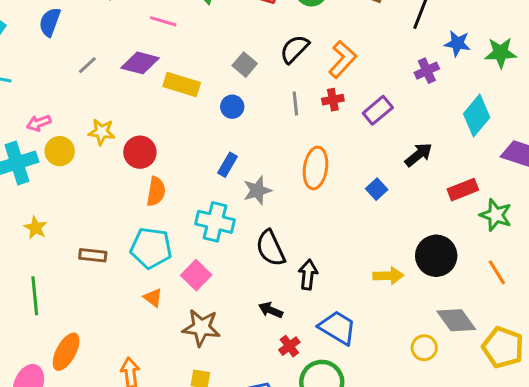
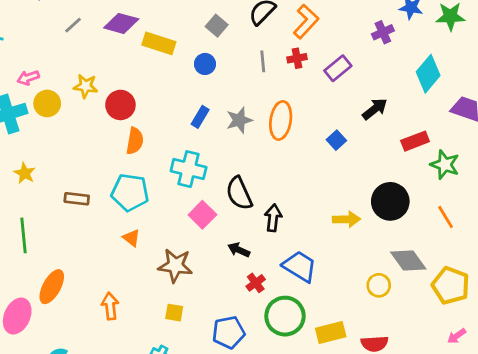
gray star: (257, 190) -> (239, 120), moved
pink square: (196, 275) -> (202, 215), moved

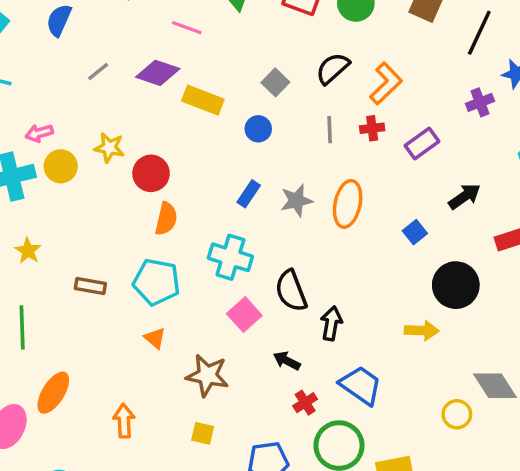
black circle: (390, 201) -> (456, 285), moved

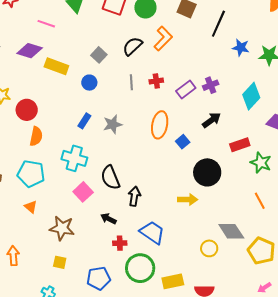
orange L-shape: (386, 84) -> (163, 39), moved
purple cross: (480, 102) -> (211, 85), moved
orange ellipse: (348, 204) -> (160, 125), moved
red cross: (305, 403) -> (120, 243), turned 32

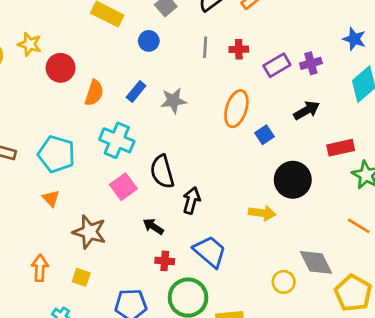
blue star: (241, 48) -> (354, 39), moved
orange semicircle: (36, 136) -> (94, 93), moved
orange line: (260, 201) -> (359, 226), turned -36
orange arrow: (13, 256) -> (40, 268), moved

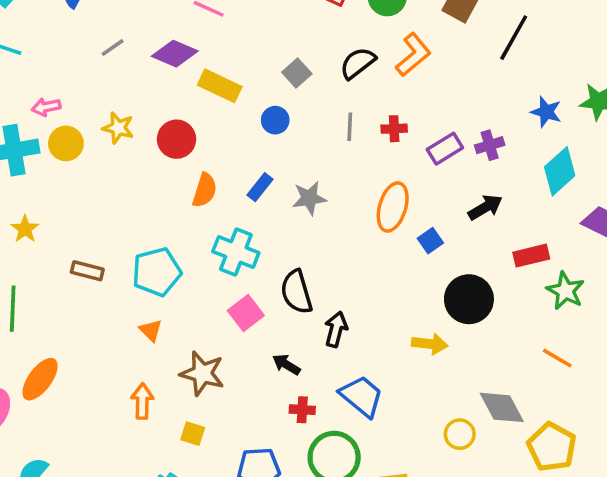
red circle: (61, 68) -> (176, 139), moved
cyan pentagon: (56, 154) -> (157, 272), turned -30
orange arrow: (40, 268) -> (142, 401), moved

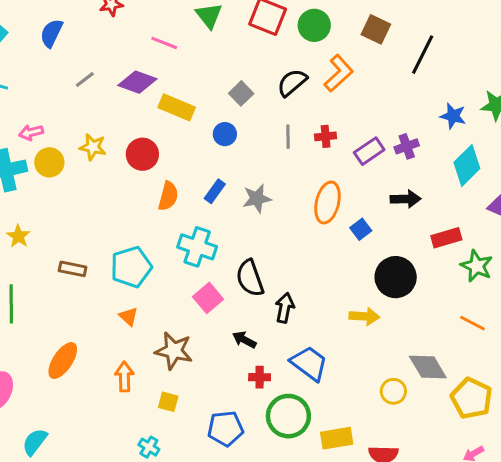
black arrow: (485, 207) -> (406, 199), turned 32
orange ellipse: (40, 379) -> (63, 361), moved

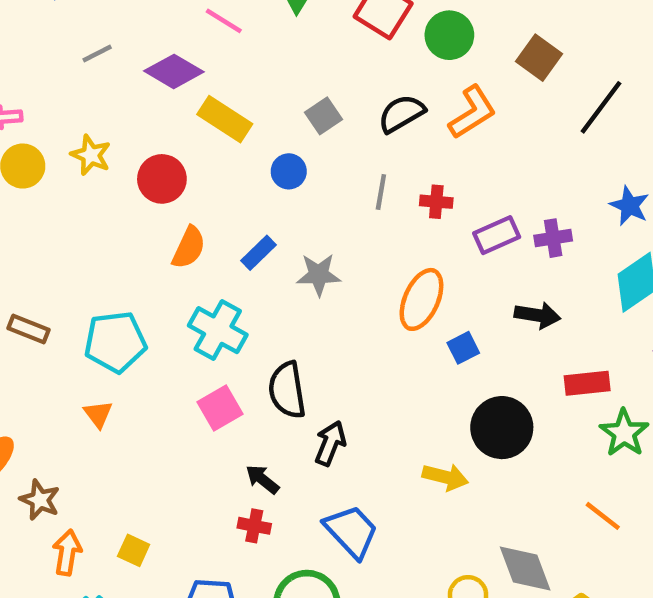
brown star: (174, 351) -> (40, 500), moved, size x0.7
orange arrow: (124, 377) -> (67, 552), moved
red cross: (260, 377) -> (254, 526), moved

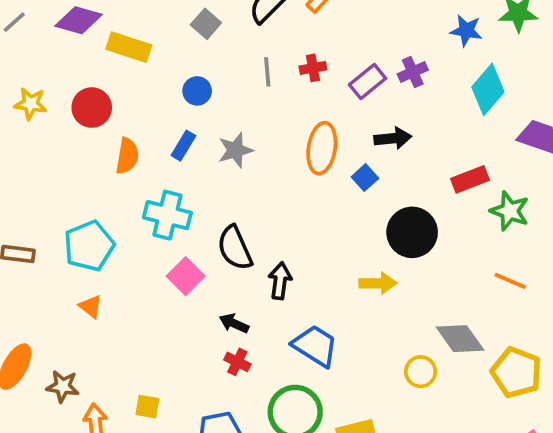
blue circle: (289, 171) -> (197, 91), moved
black arrow: (537, 315) -> (393, 138), moved
red cross: (254, 526) -> (237, 362), turned 30

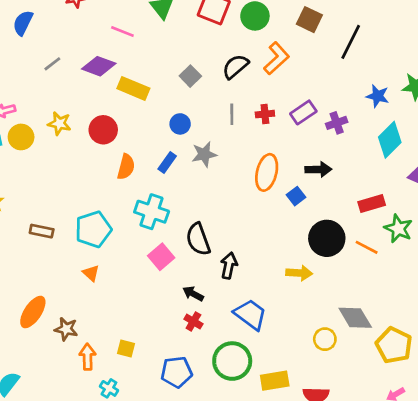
purple rectangle: (368, 82) -> (303, 112), moved
gray star: (235, 150) -> (204, 154), moved
orange line: (510, 281) -> (367, 247), moved

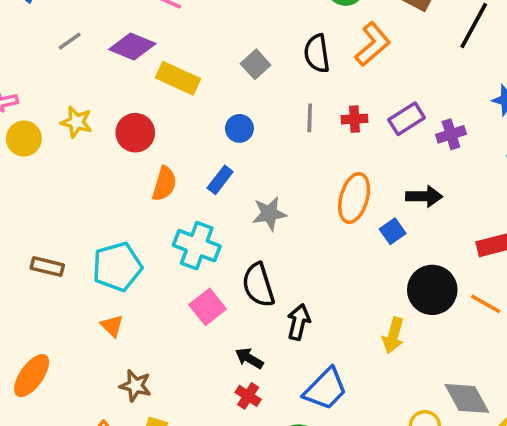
black semicircle: (235, 67) -> (317, 53), turned -60
gray star: (204, 154) -> (269, 214), moved
yellow arrow: (299, 273) -> (393, 335), turned 100
blue trapezoid: (250, 314) -> (325, 389), turned 96
brown star: (66, 329) -> (135, 386), moved

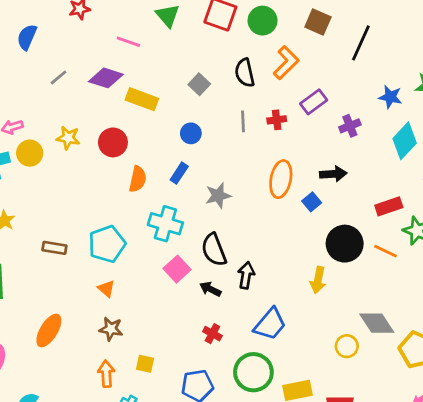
purple rectangle: (407, 119) -> (314, 102), moved
black arrow: (249, 358) -> (210, 289), moved
brown star: (135, 386) -> (111, 329), moved

